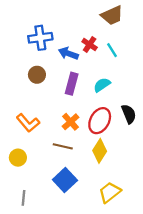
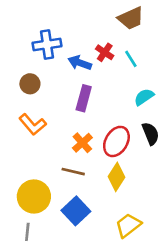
brown circle: (37, 75) -> (30, 84), moved
cyan semicircle: (102, 85) -> (144, 97), moved
orange L-shape: (28, 123) -> (33, 124), moved
yellow circle: (18, 158) -> (34, 197), moved, size x1.6

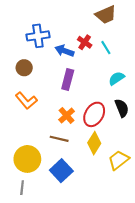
yellow trapezoid: (128, 225) -> (119, 160), moved

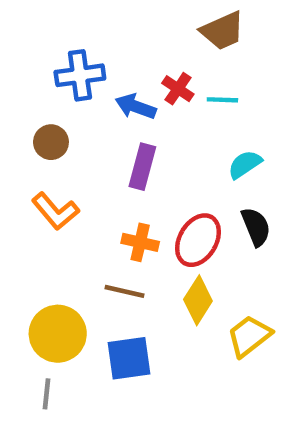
cyan line: (106, 48) -> (222, 100), turned -56
orange cross: (67, 115) -> (140, 242), turned -35
blue square: (61, 171) -> (129, 358), turned 35

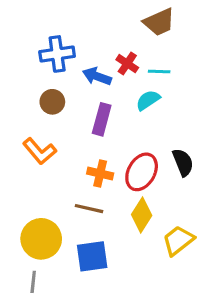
brown circle: (51, 142) -> (52, 102), moved
cyan semicircle: (245, 164) -> (148, 100), moved

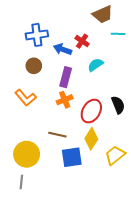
cyan line: (159, 72) -> (118, 34), moved
orange cross: (100, 174) -> (65, 100), moved, turned -35
blue square: (92, 256) -> (72, 157), moved

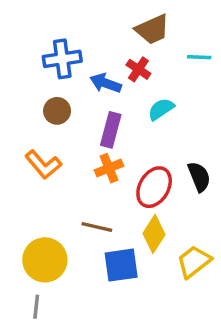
brown trapezoid: (103, 14) -> (152, 29), moved

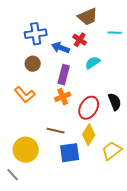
gray line: (36, 307) -> (13, 175), moved, turned -48

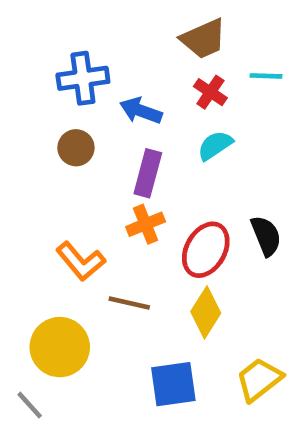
red cross: (80, 40) -> (210, 92), moved
orange L-shape: (25, 95) -> (81, 261), moved
yellow trapezoid: (112, 151) -> (259, 380), moved
blue square: (70, 153) -> (173, 384), moved

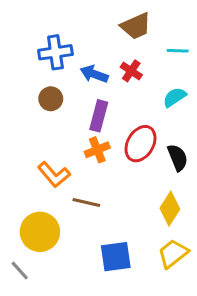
red cross: (210, 92) -> (131, 71), moved
cyan semicircle: (215, 145) -> (175, 97), moved
red ellipse: (206, 250) -> (140, 144), moved
yellow diamond: (206, 312) -> (170, 209), moved

